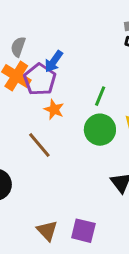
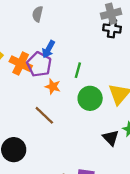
gray semicircle: (18, 47) -> (38, 14), moved
green line: (100, 96) -> (78, 70), moved

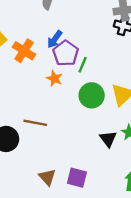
purple pentagon: (39, 64) -> (66, 53), moved
brown line: (44, 115) -> (35, 123), moved, turned -40

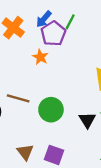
green line: (83, 65) -> (70, 22), moved
green circle: (92, 95) -> (51, 110), moved

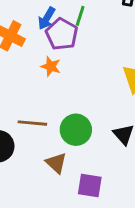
brown triangle: (25, 152) -> (56, 163), moved

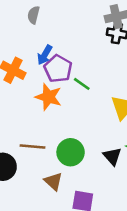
green line: (80, 16) -> (82, 84), moved, turned -72
orange star: (51, 66) -> (48, 97), size x1.5

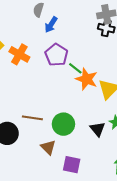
blue arrow: (45, 55) -> (51, 25), moved
orange star: (48, 97) -> (87, 79), moved

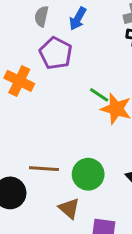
blue arrow: (51, 25) -> (78, 19), moved
purple pentagon: (56, 55) -> (56, 53), moved

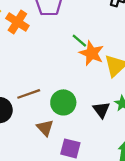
brown line: (44, 169) -> (29, 94), turned -30

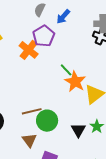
orange cross: (17, 22) -> (29, 50), moved
brown line: (29, 94) -> (32, 111), moved

